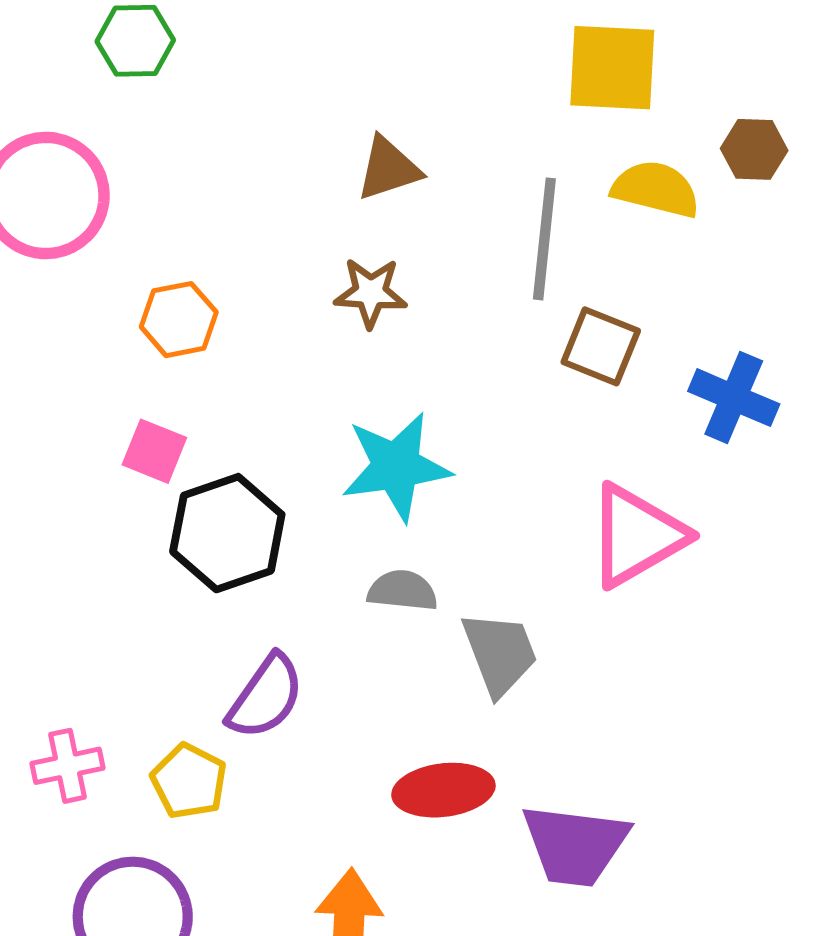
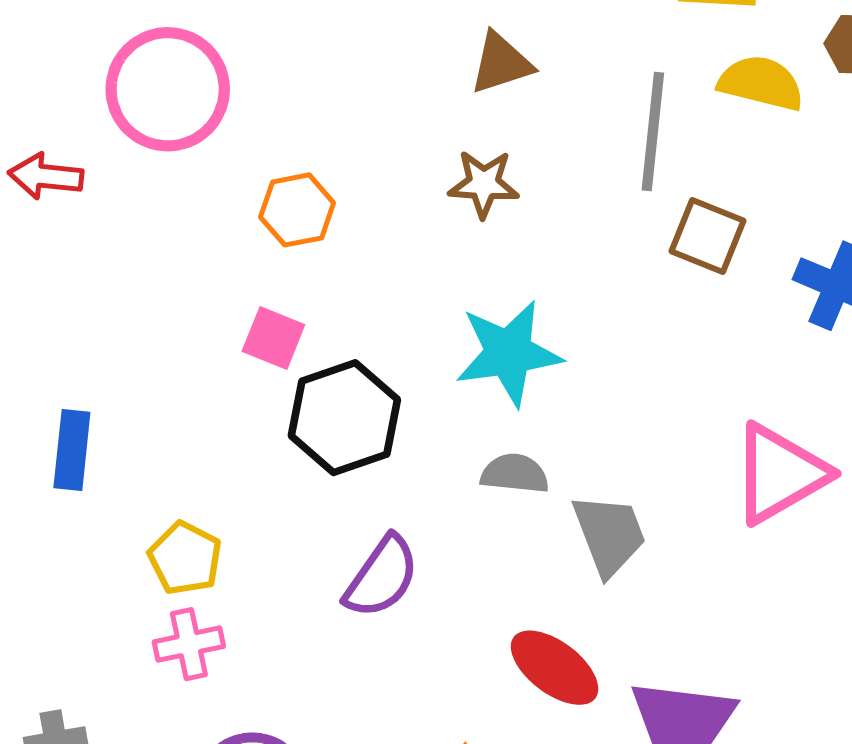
pink triangle: (637, 536) -> (780, 474), moved
yellow pentagon: (189, 781) -> (185, 558), moved
red ellipse: (443, 790) -> (555, 668), turned 44

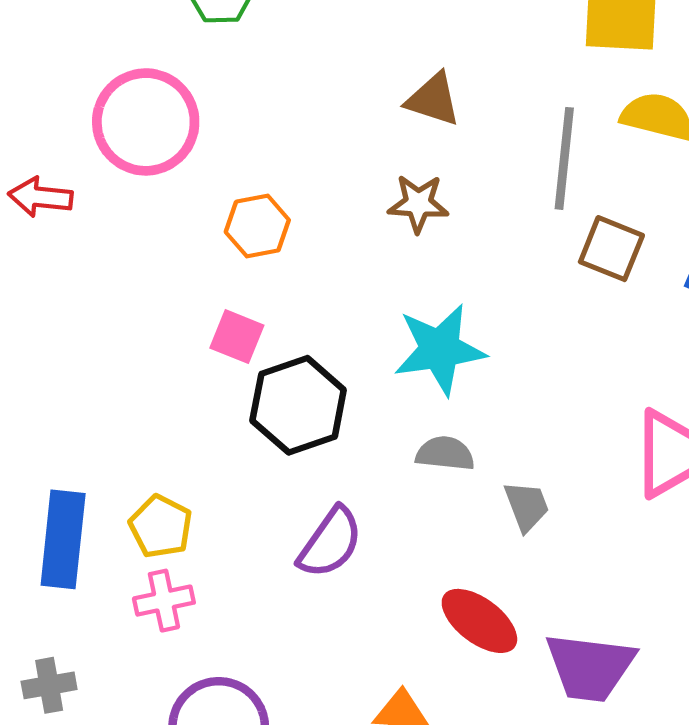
brown triangle: (501, 63) -> (433, 99), turned 36
blue rectangle: (72, 450) -> (63, 539), moved, size x1.4
gray trapezoid: (609, 535) -> (527, 506), size x0.7

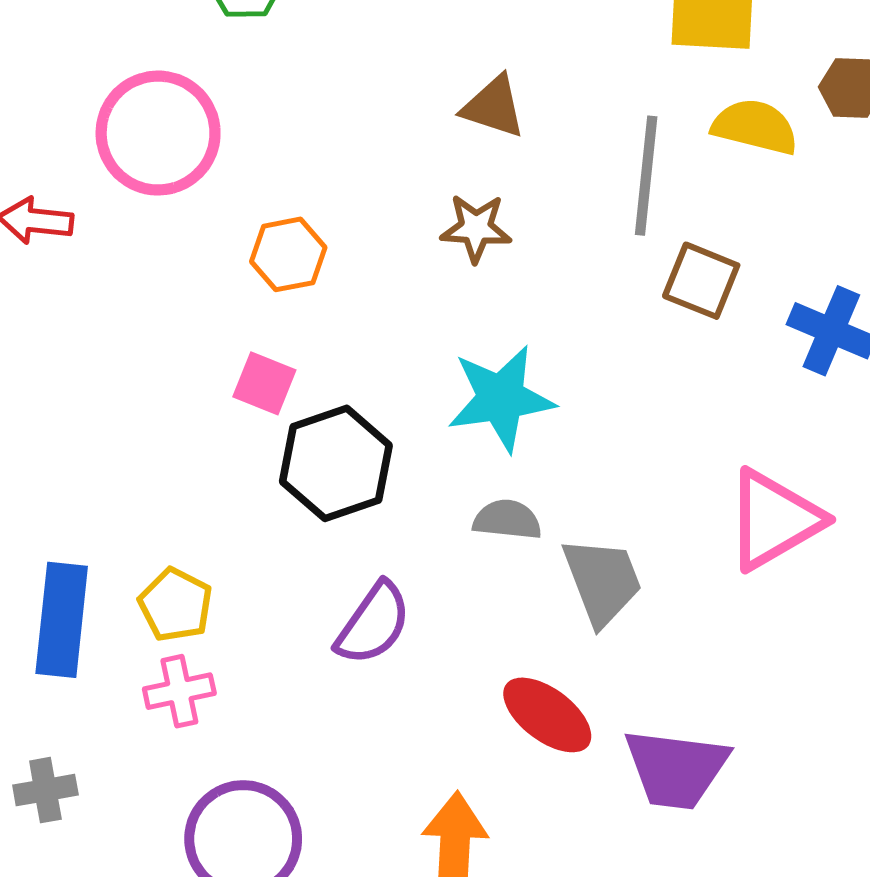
gray trapezoid: (527, 506) -> (602, 581), size x1.5

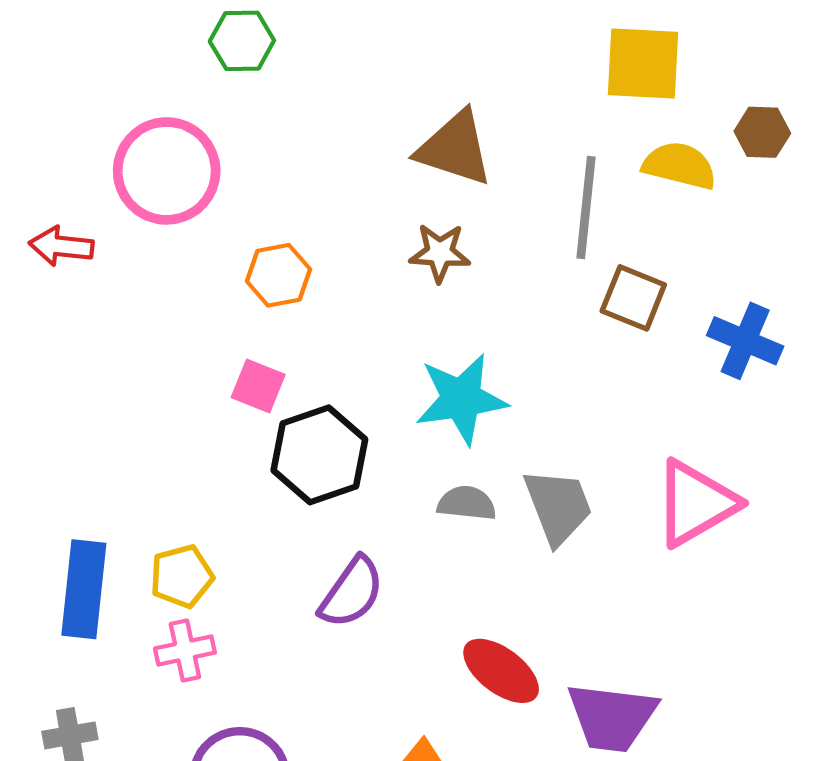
brown triangle: (493, 107) -> (455, 148), size x1.4
gray trapezoid: (602, 581) -> (558, 506), moved
yellow pentagon: (176, 605) -> (182, 576), turned 30

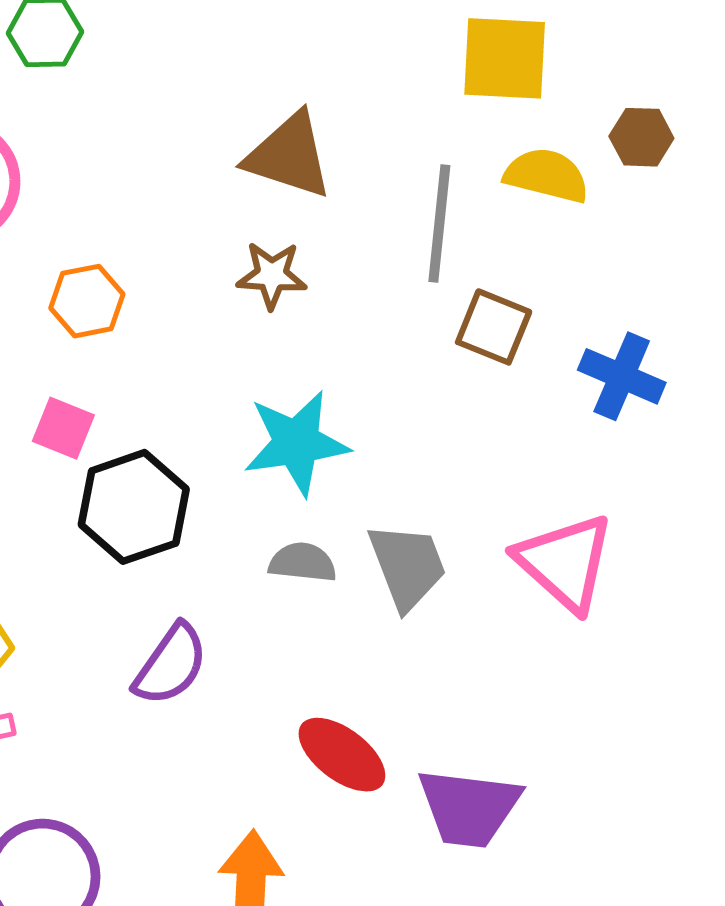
pink triangle: (696, 503) -> (565, 562), turned -48

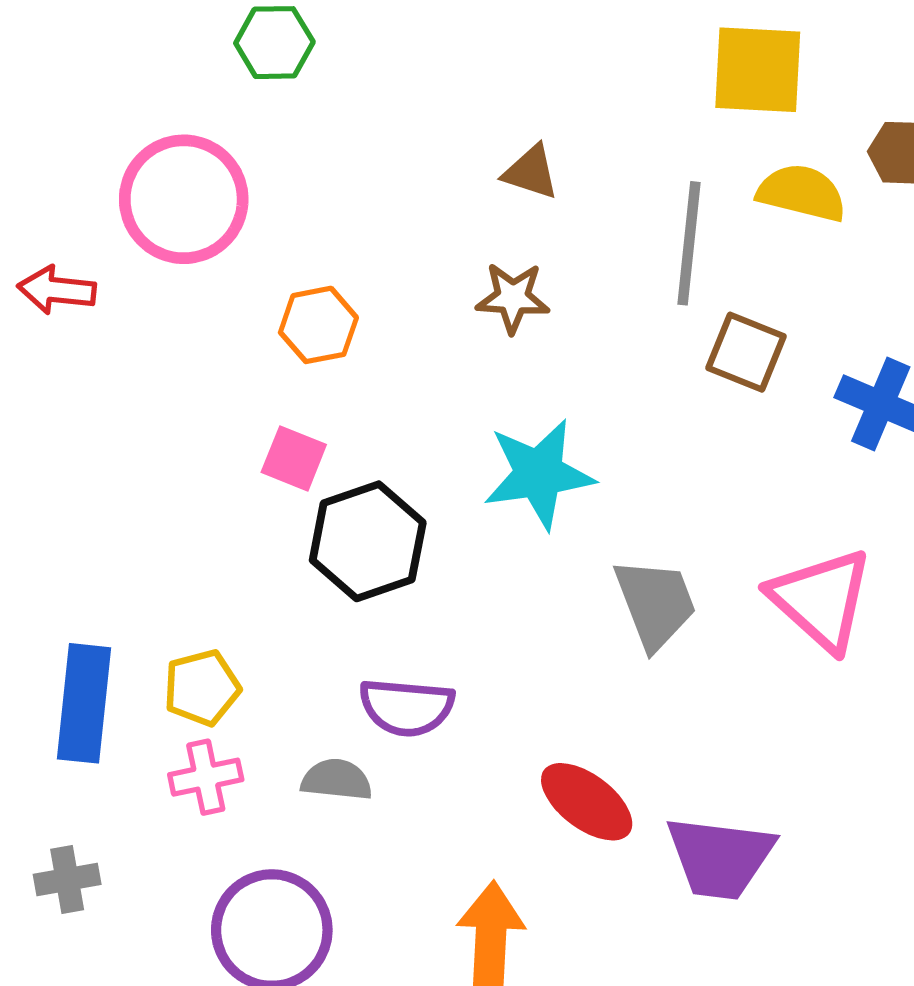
brown triangle: (289, 156) -> (531, 172), size x0.6
gray semicircle: (303, 562) -> (337, 780), moved
purple semicircle: (171, 665) -> (407, 707), turned 60

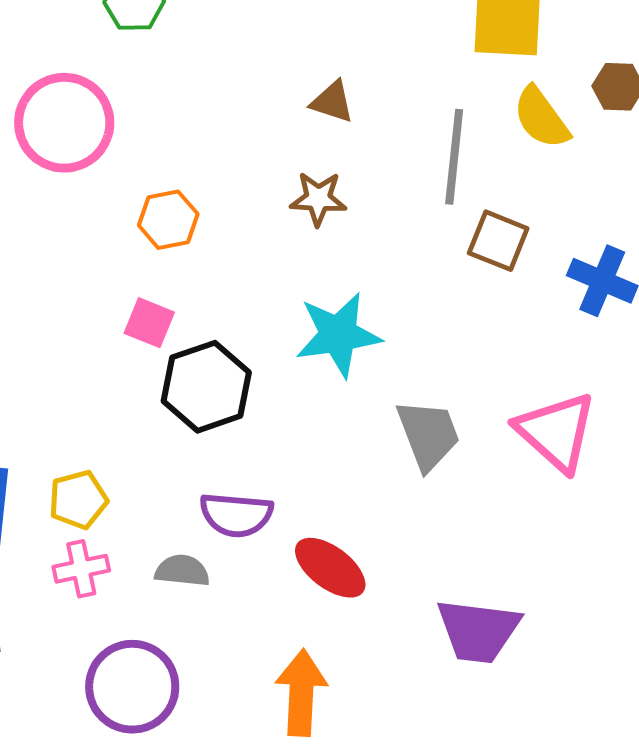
yellow semicircle: (802, 193) -> (541, 118), turned -140
red ellipse: (587, 802) -> (330, 568), moved

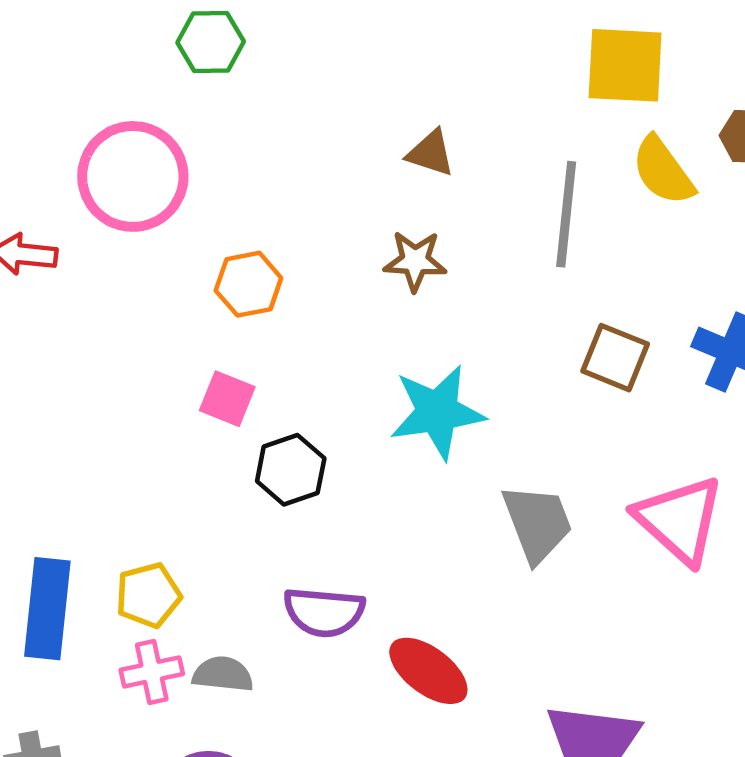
brown square: (498, 241) -> (615, 358), moved
black hexagon: (206, 387) -> (291, 470), size x0.7
gray semicircle: (182, 571) -> (223, 674), moved

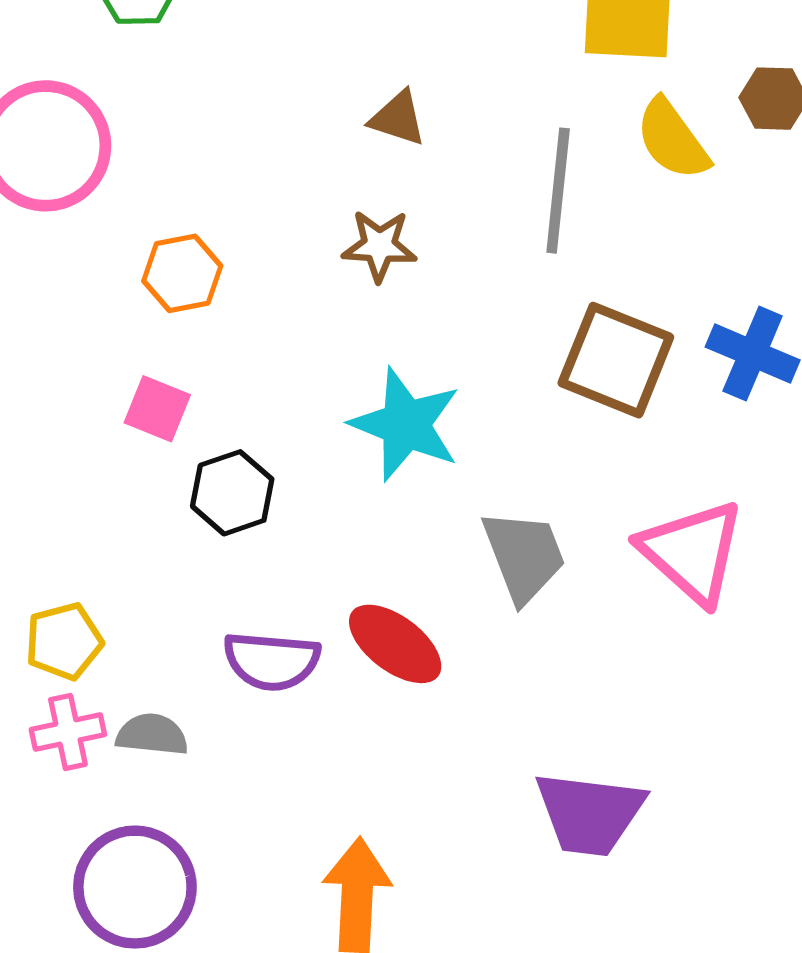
brown square: (615, 358) -> (616, 360), size x1.4
cyan star: (437, 412) -> (406, 424), turned 30
red ellipse: (428, 671) -> (395, 644), moved

